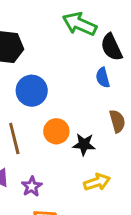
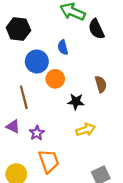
blue semicircle: (103, 78) -> (63, 47), moved
orange circle: (56, 131) -> (55, 79), moved

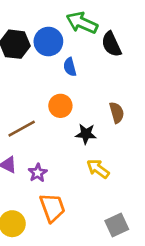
blue circle: (37, 62) -> (48, 42), moved
brown line: (24, 97) -> (22, 129), turned 75
yellow arrow: (86, 130) -> (98, 169), turned -126

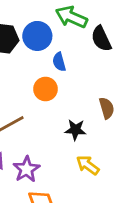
orange circle: (60, 106) -> (46, 89), moved
purple star: (38, 173) -> (26, 169), size x1.4

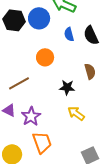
black semicircle: (101, 39) -> (91, 35), moved
blue semicircle: (59, 62) -> (69, 34), moved

